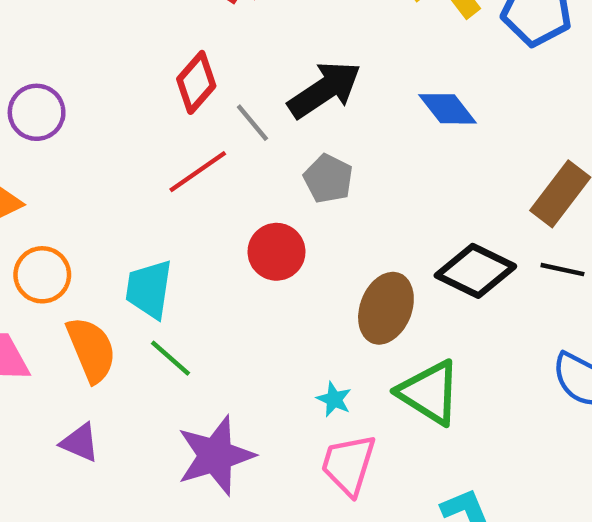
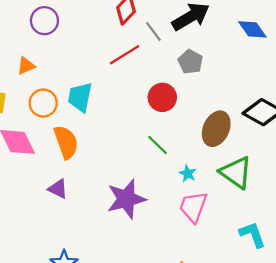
cyan trapezoid: (149, 289) -> (80, 97), moved
green line: (171, 358) -> (158, 145), moved

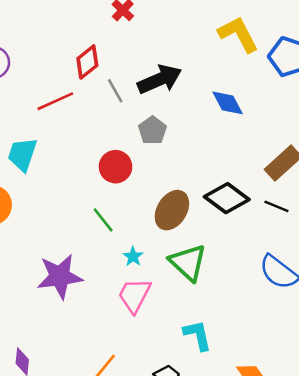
red line: (125, 55) -> (55, 101), moved

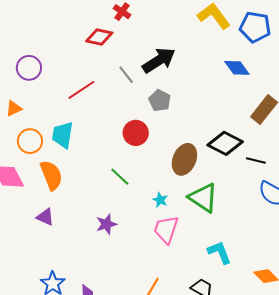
red diamond: (87, 62) -> (99, 37), moved, turned 60
blue diamond: (228, 103) -> (237, 68), moved
black line: (276, 206) -> (256, 161), moved
green line: (103, 220) -> (120, 177), moved
purple star: (60, 276) -> (106, 224), size x0.6

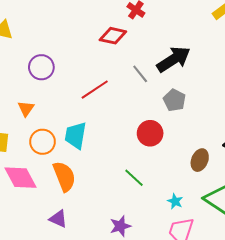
orange triangle: (14, 108) -> (26, 109), turned -30
brown ellipse: (184, 159) -> (200, 160), size x0.7

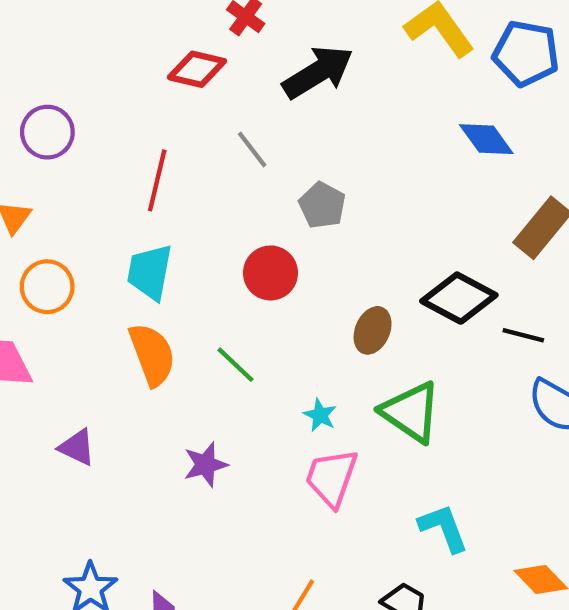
black arrow: (173, 59) -> (318, 72), moved
red line: (95, 90) -> (157, 180), turned -44
cyan trapezoid: (76, 135) -> (150, 272), moved
orange semicircle: (64, 176) -> (152, 354), moved

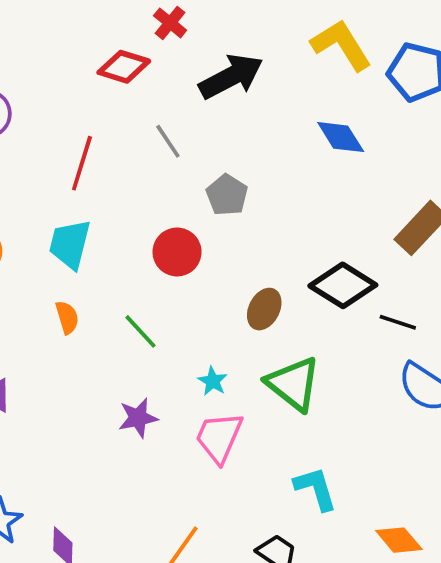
blue diamond: (486, 139) -> (341, 137), moved
orange semicircle: (152, 354) -> (67, 317), size x0.6
purple star: (205, 465) -> (138, 418), moved

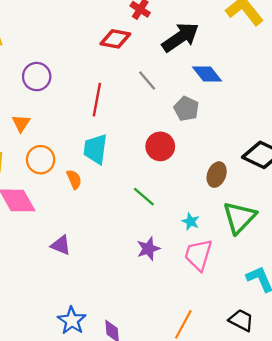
blue diamond: (341, 137) -> (207, 74), moved
orange semicircle: (67, 317) -> (74, 179), moved
green triangle: (293, 384) -> (239, 217), turned 42

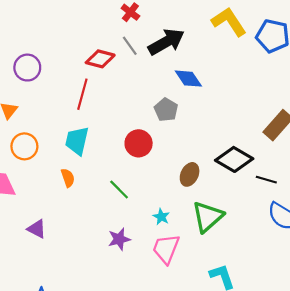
red diamond: (115, 39) -> (100, 59), moved
gray line: (147, 81) -> (130, 46), moved
orange semicircle: (74, 179) -> (68, 178), moved

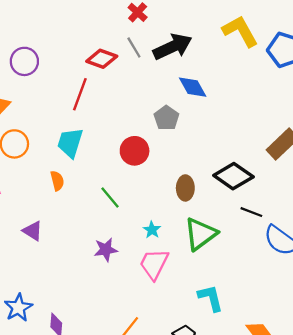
brown ellipse: (190, 174) -> (185, 188), turned -30
black line: (266, 180) -> (251, 212), moved
purple triangle: (37, 229) -> (33, 231), moved

